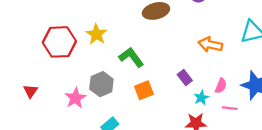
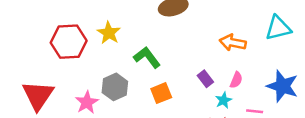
pink semicircle: (221, 86) -> (236, 80), moved
red triangle: (31, 91) -> (38, 95), size x2.0

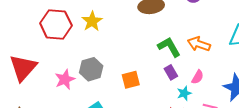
green L-shape: (147, 57) -> (169, 47), moved

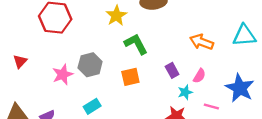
yellow star: (92, 21) -> (116, 16), moved
green L-shape: (169, 47) -> (136, 44), moved
red triangle: (23, 68) -> (20, 61), size x0.5

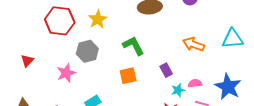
yellow star: (116, 16) -> (98, 19), moved
gray hexagon: (90, 65) -> (87, 51), moved
pink semicircle: (199, 76) -> (195, 83), moved, turned -128

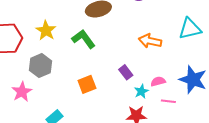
green L-shape: (133, 46) -> (84, 39), moved

